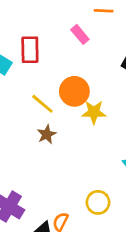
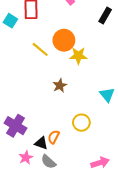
brown star: (47, 134) -> (60, 86), moved

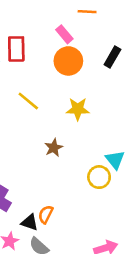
orange circle: (64, 40) -> (68, 61), moved
yellow circle: (81, 123) -> (99, 177), moved

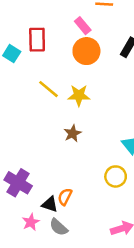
yellow star: (78, 109) -> (79, 95), moved
yellow circle: (99, 177) -> (116, 176), moved

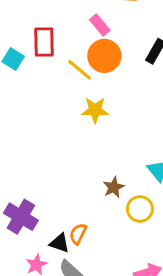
yellow line: (48, 89) -> (80, 70), moved
brown star: (73, 133) -> (114, 187), moved

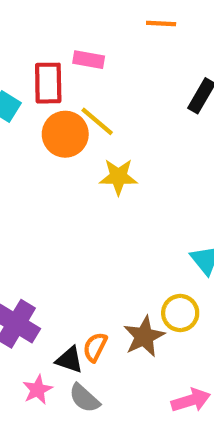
pink rectangle: (100, 25) -> (89, 60), moved, turned -40
orange circle: (104, 56) -> (65, 134), moved
brown star: (114, 187) -> (144, 336), moved, size x1.4

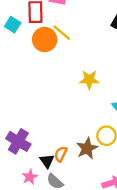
yellow star: (118, 177) -> (89, 80), moved
black triangle: (69, 360) -> (47, 161), turned 35

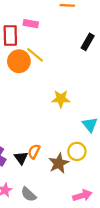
orange semicircle: (61, 154) -> (34, 151), moved
black triangle: (47, 161) -> (21, 158), moved

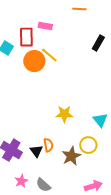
yellow star: (61, 99) -> (64, 114), moved
orange semicircle: (34, 151) -> (48, 145), turned 144

